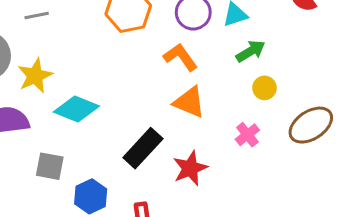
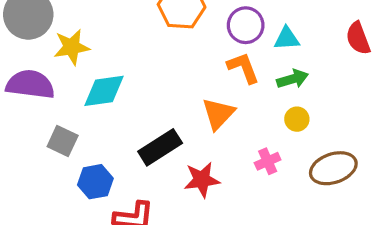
orange L-shape: (180, 57) -> (243, 68), moved
orange triangle: (189, 102) -> (218, 114), turned 36
cyan diamond: (76, 109) -> (104, 91), turned -45

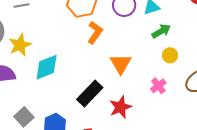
orange L-shape: (243, 68) -> (95, 33), moved, turned 70
gray square: (63, 141) -> (24, 117), moved, turned 36

